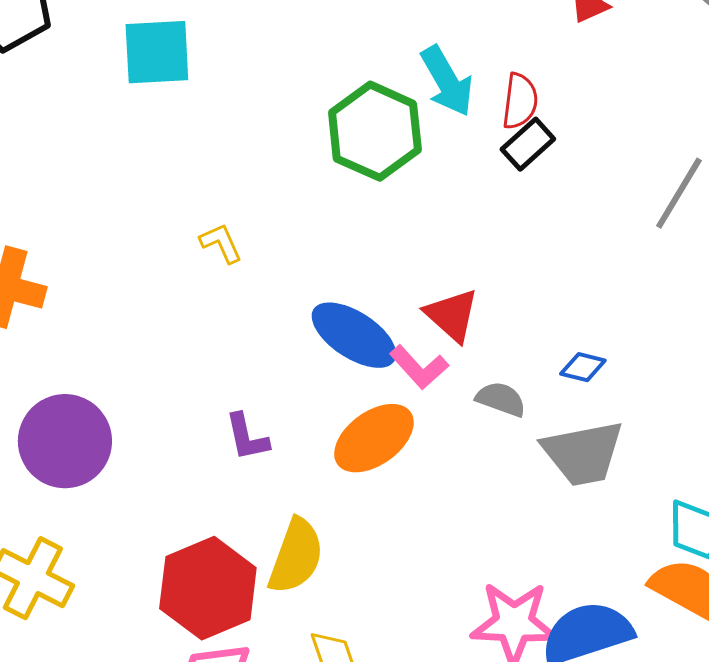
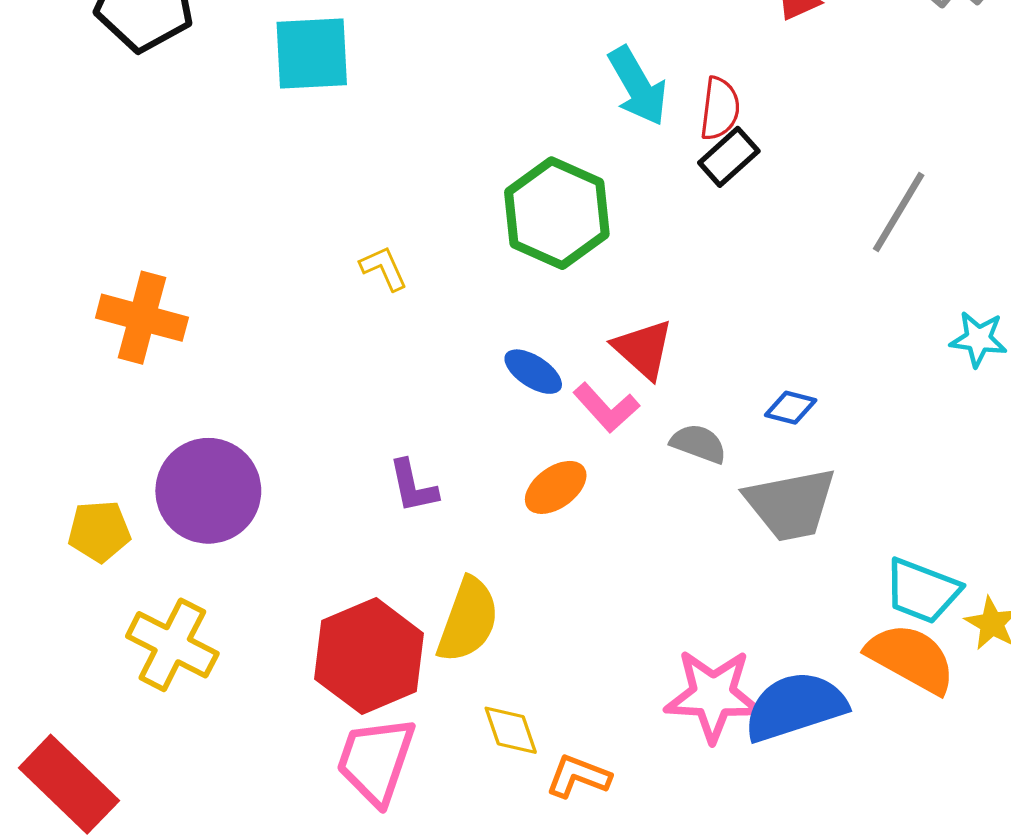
green hexagon: (375, 131) -> (557, 213), moved
blue ellipse: (354, 335) -> (533, 372), size x0.6
orange ellipse: (374, 438) -> (556, 487), size x0.7

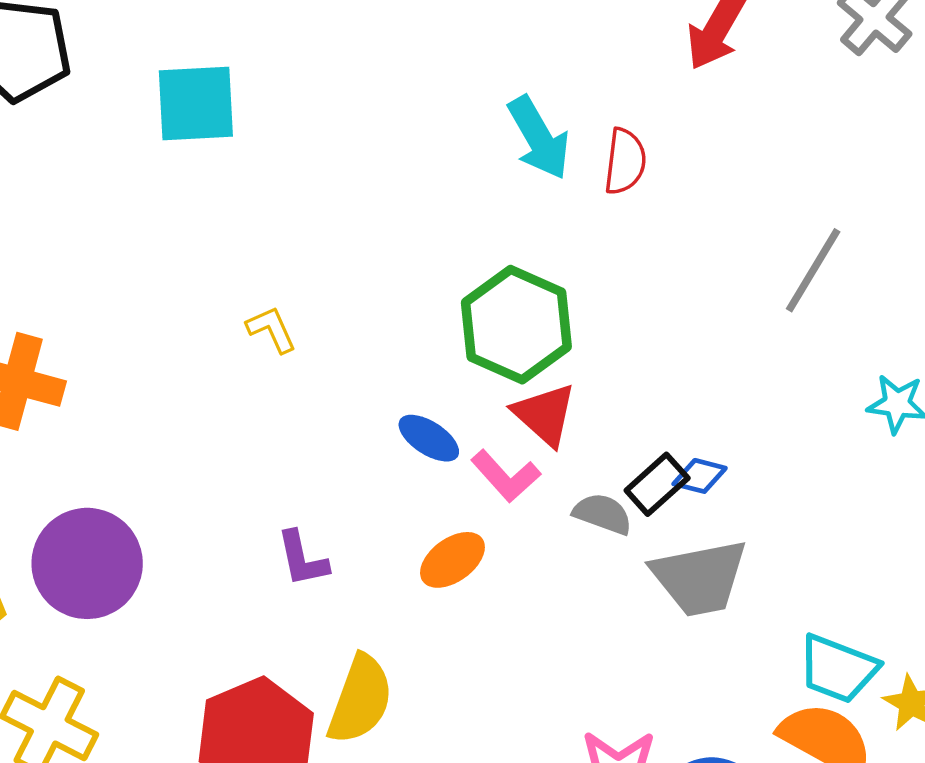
black rectangle: (729, 157) -> (657, 484), moved
green hexagon: (557, 213) -> (516, 325), moved

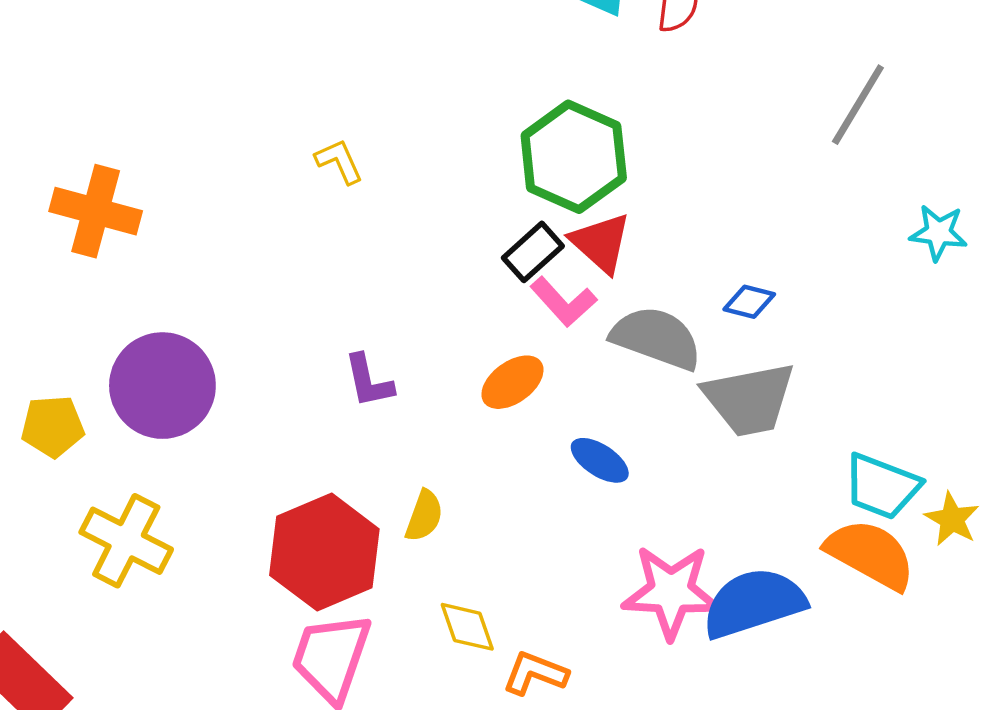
blue ellipse: (429, 438) -> (600, 460), moved
black rectangle: (657, 484) -> (533, 252), moved
gray semicircle: (603, 514) -> (656, 338), size x1.6
yellow semicircle: (360, 699) -> (424, 516), size x0.6

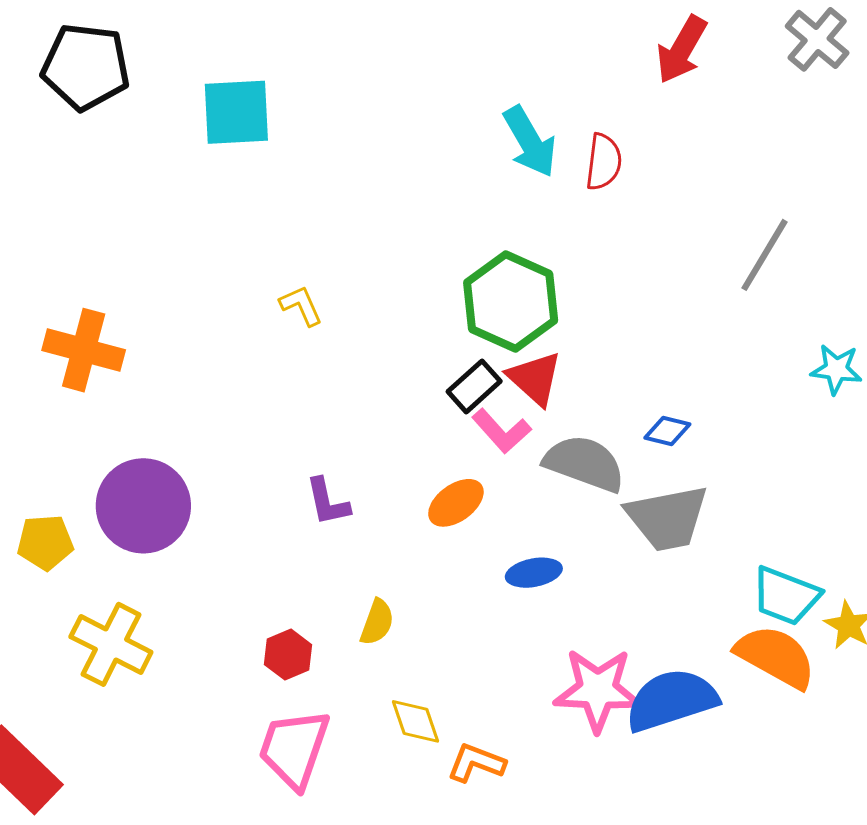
blue ellipse: (600, 460) -> (534, 573), turned -44
red hexagon: (324, 552) -> (288, 655), size x0.5

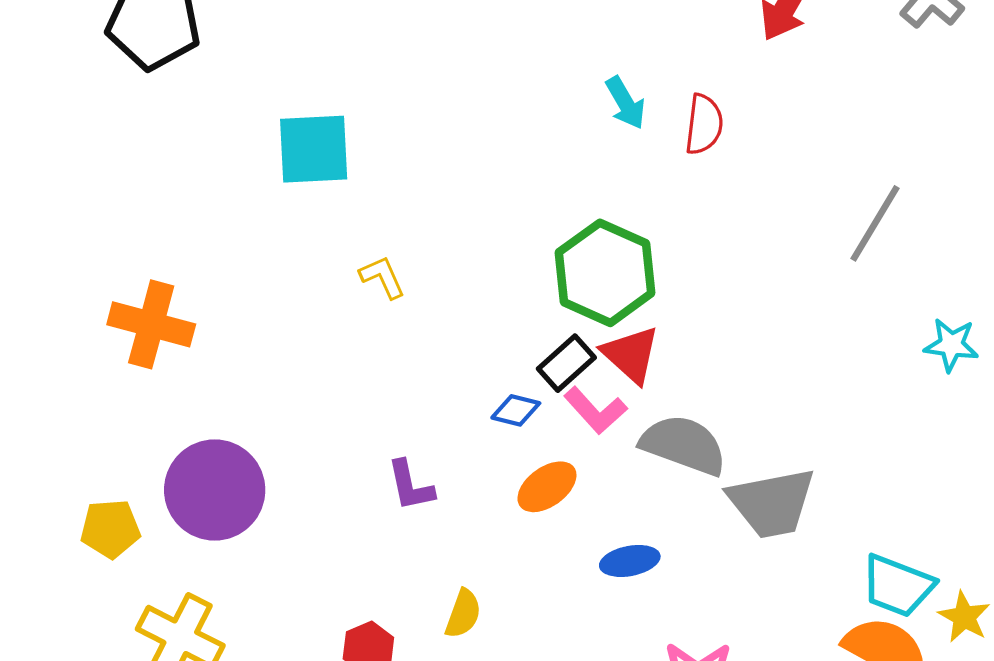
cyan square: (236, 112) -> (314, 149), moved
cyan arrow: (530, 142) -> (625, 103), size x0.7
blue diamond: (667, 431) -> (516, 410), moved

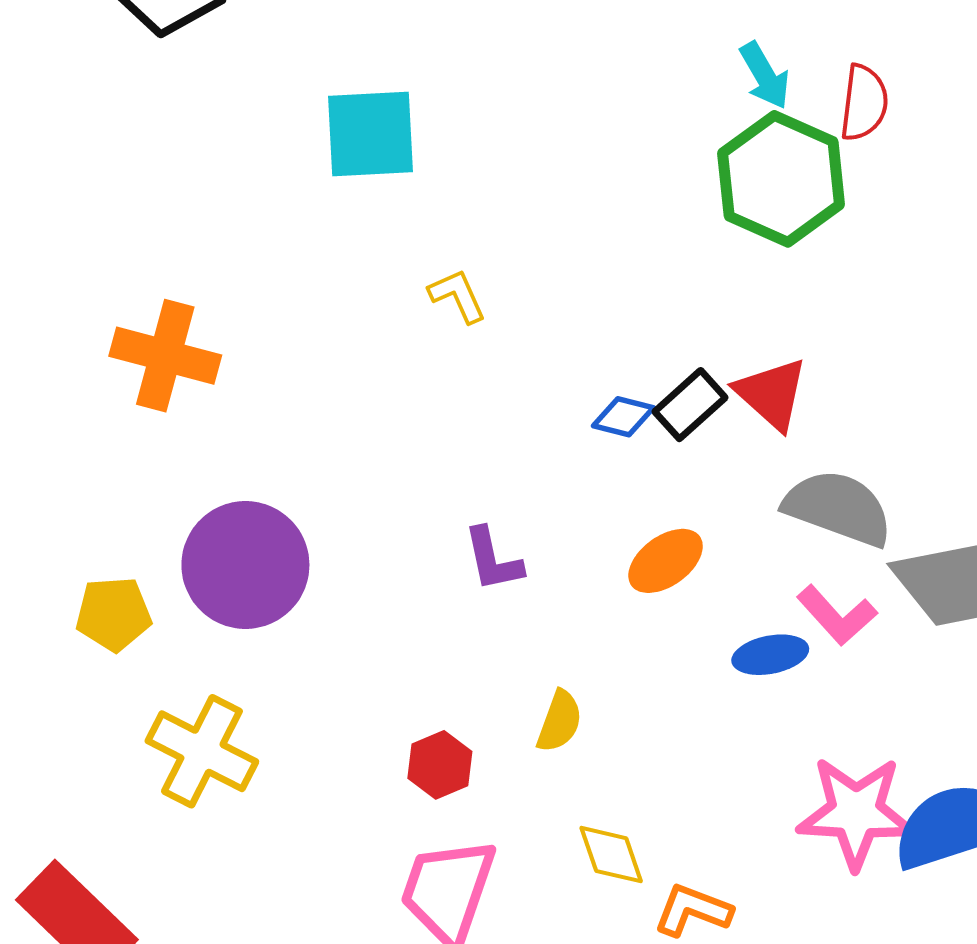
green hexagon: (605, 273) -> (781, 179), moved
blue diamond: (516, 410) -> (623, 417), moved
pink L-shape: (595, 410) -> (837, 615), moved

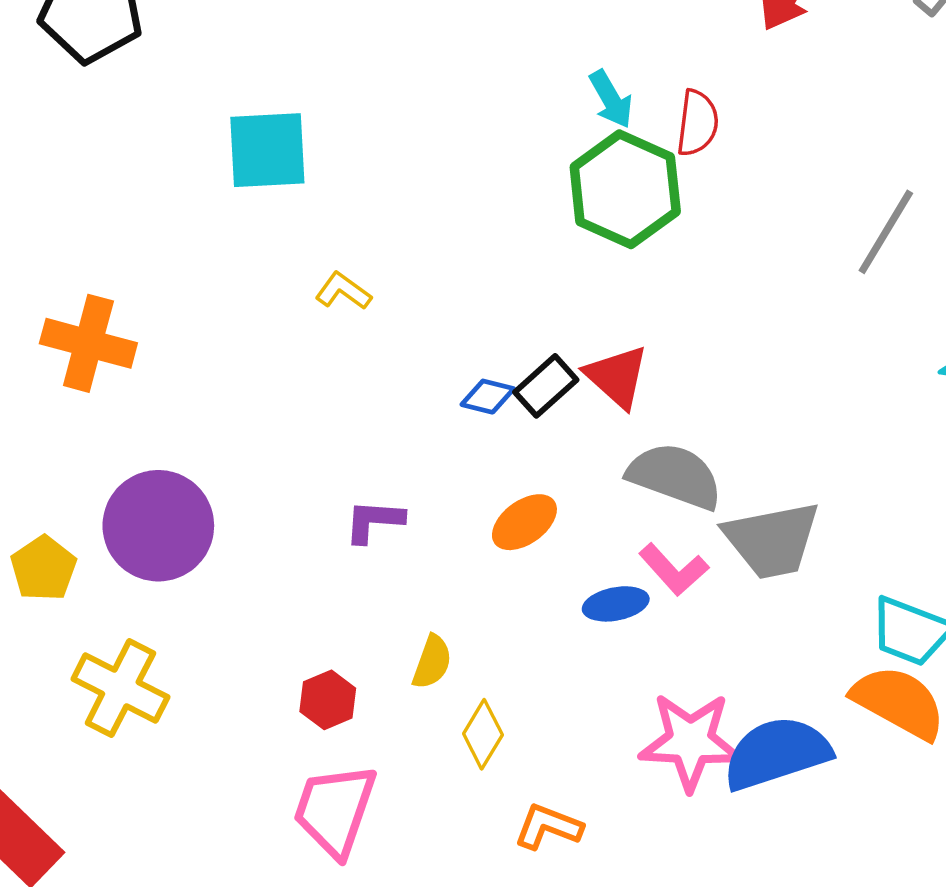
yellow L-shape: (458, 296) -> (343, 291), turned -30
purple L-shape: (493, 560) -> (374, 521), turned 106
yellow pentagon: (114, 614) -> (43, 568), turned -30
yellow diamond: (611, 855) -> (483, 734), moved, turned 50

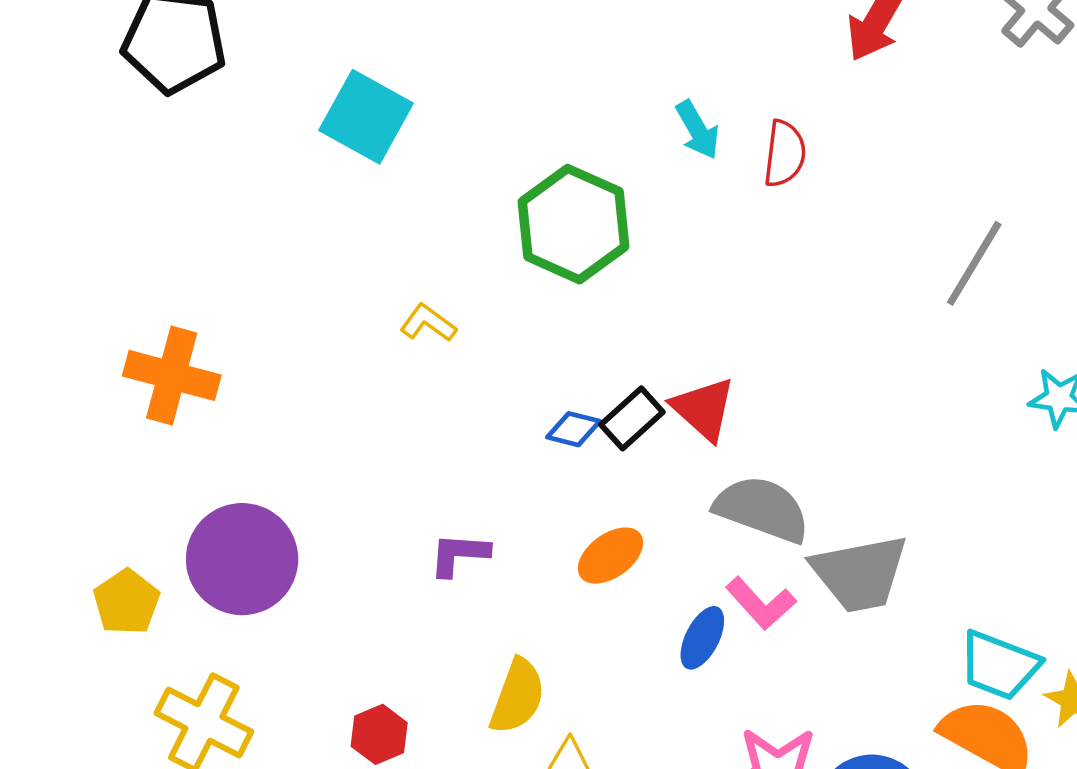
cyan square: (267, 150) -> (366, 117), moved, turned 32
green hexagon: (625, 189) -> (574, 224), moved
blue ellipse: (616, 604) -> (702, 638), turned -52
yellow semicircle: (432, 662) -> (518, 696), size x1.4
red hexagon: (328, 700) -> (379, 734), moved

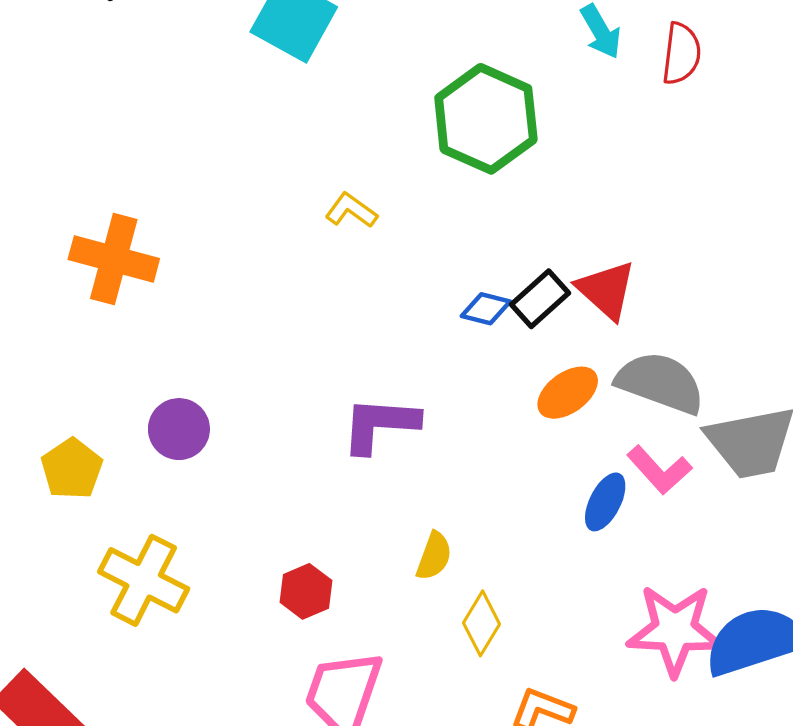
purple L-shape: (459, 554) -> (380, 425), size x1.4
orange ellipse: (611, 556) -> (568, 393), moved
purple circle: (242, 559) -> (179, 429), size x0.6
yellow semicircle: (518, 696) -> (434, 556), size x0.7

